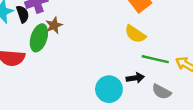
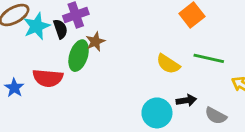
yellow semicircle: (135, 34) -> (168, 64), moved
green line: (155, 59) -> (209, 58), moved

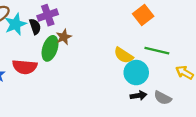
black arrow: (186, 100) -> (139, 96), moved
cyan circle: (157, 113) -> (136, 73), moved

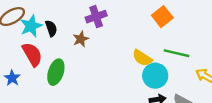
purple cross: (48, 15) -> (96, 17), moved
green ellipse: (50, 48) -> (56, 72), moved
red semicircle: (25, 67) -> (32, 54), moved, turned -125

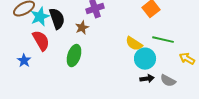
black semicircle: (51, 28) -> (57, 19), size x1.5
green ellipse: (56, 72) -> (74, 56), moved

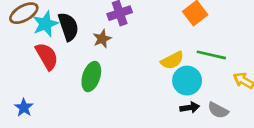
yellow semicircle: (134, 44) -> (172, 60), turned -60
blue star: (24, 61) -> (24, 108), moved

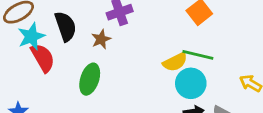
cyan star: (45, 24) -> (31, 36), moved
green line: (211, 55) -> (198, 55), moved

